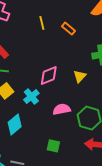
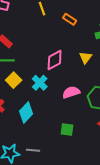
orange rectangle: (69, 29) -> (70, 19), moved

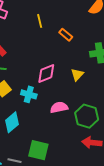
cyan cross: (40, 83) -> (29, 94), turned -35
green square: (67, 130) -> (38, 150), moved, size x1.5

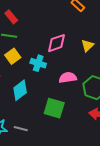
green square: (38, 150) -> (54, 108), moved

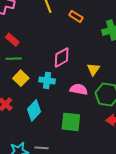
yellow triangle: (87, 46) -> (93, 69), moved
pink semicircle: (68, 78) -> (79, 89), turned 30

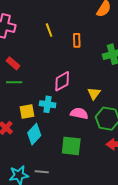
orange rectangle: (76, 16) -> (77, 40), turned 56
yellow square: (21, 78) -> (27, 112), moved, turned 35

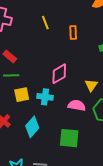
yellow square: (27, 112) -> (22, 95), moved

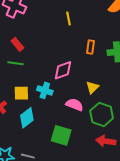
yellow line: (45, 23) -> (68, 19), moved
orange rectangle: (73, 32) -> (91, 47), moved
yellow square: (22, 95) -> (21, 93), moved

